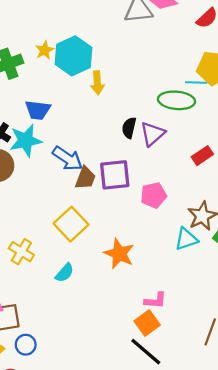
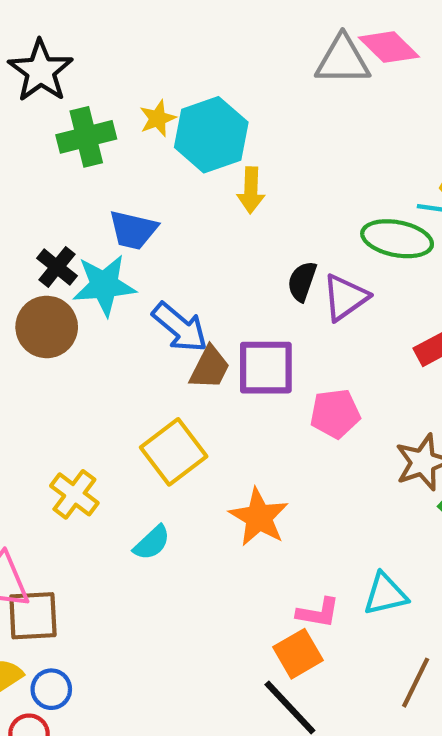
cyan triangle: (186, 239) -> (385, 594), moved
blue circle: (26, 345) -> (51, 689), moved

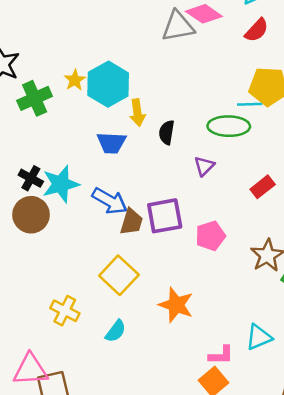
blue trapezoid: (133, 230) -> (111, 143), moved
black semicircle: (302, 281) -> (167, 132), moved
purple triangle: (345, 297) -> (204, 166), size x0.7

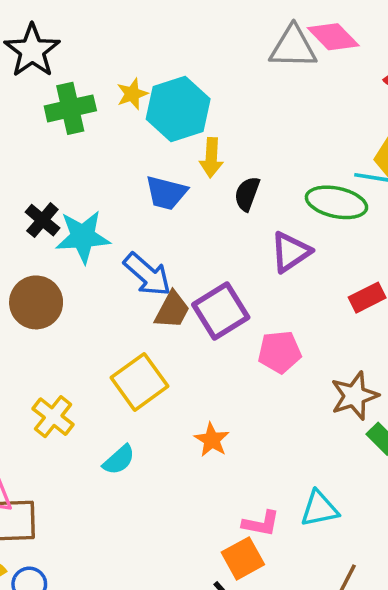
purple triangle: (204, 166) -> (291, 252), size x1.4
brown circle: (31, 215) -> (36, 302), moved
purple square: (165, 216) -> (221, 311), turned -33
orange star: (176, 305) -> (212, 440), size x0.7

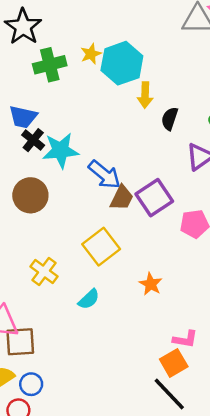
blue trapezoid: (166, 193) -> (23, 117), moved

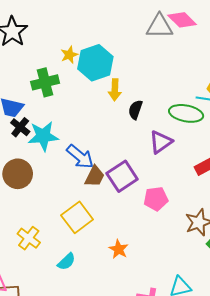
green cross: (50, 65) -> (45, 82), moved

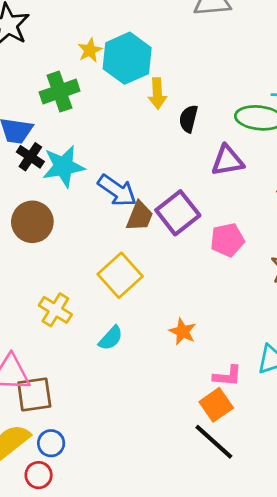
purple triangle: (161, 142) -> (227, 161), turned 30
orange star: (119, 249) -> (183, 332), moved

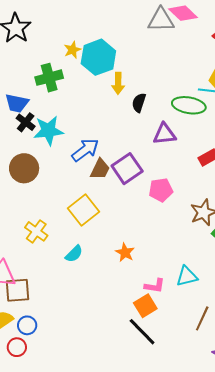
blue arrow: (117, 190) -> (85, 150), turned -76

